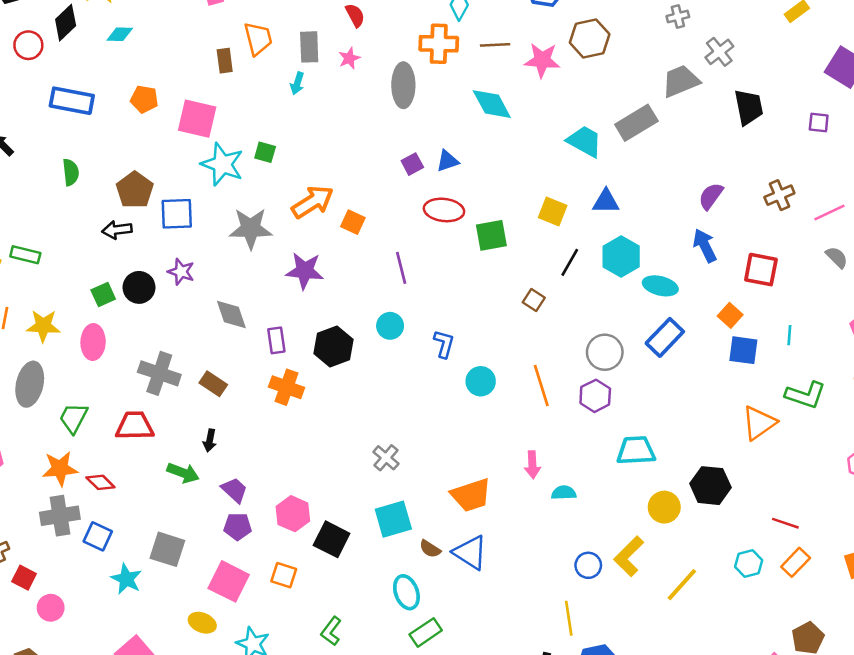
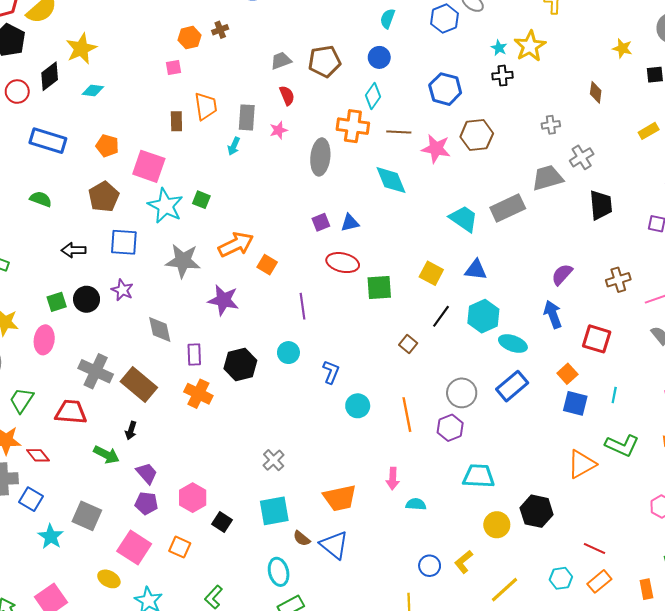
green semicircle: (71, 172) -> (41, 199), turned -70
brown pentagon: (135, 190) -> (104, 197), moved
brown rectangle: (213, 384) -> (139, 384), size x1.6
black square: (332, 539) -> (222, 522), size x0.7
yellow L-shape: (629, 556) -> (464, 562), size x0.7

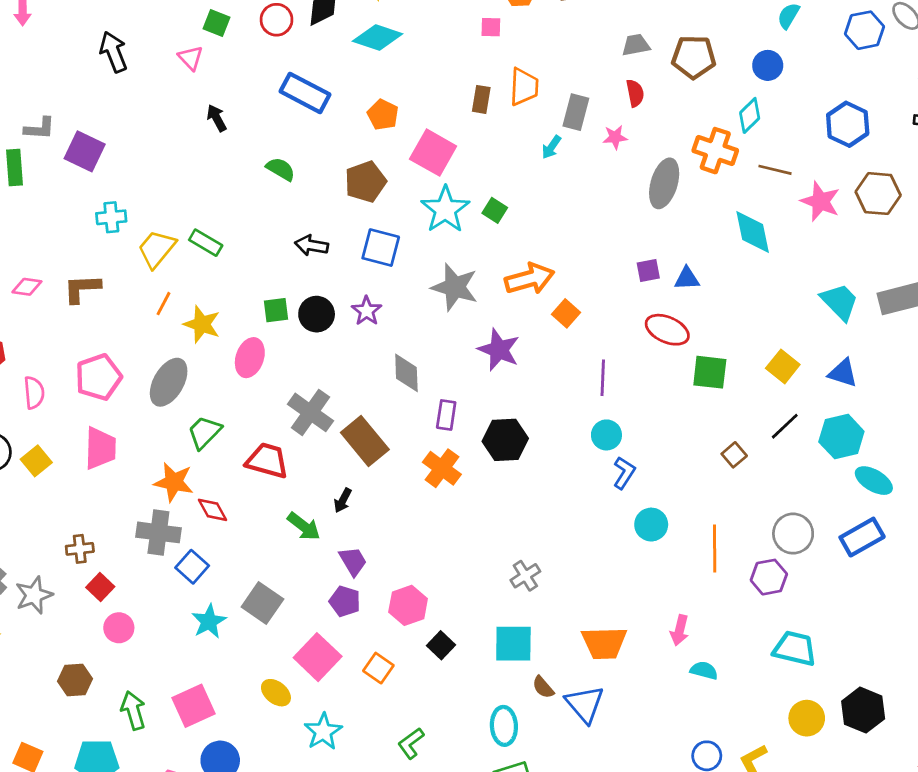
cyan diamond: (93, 91) -> (378, 37), size x1.6
cyan circle: (288, 353) -> (606, 435), moved

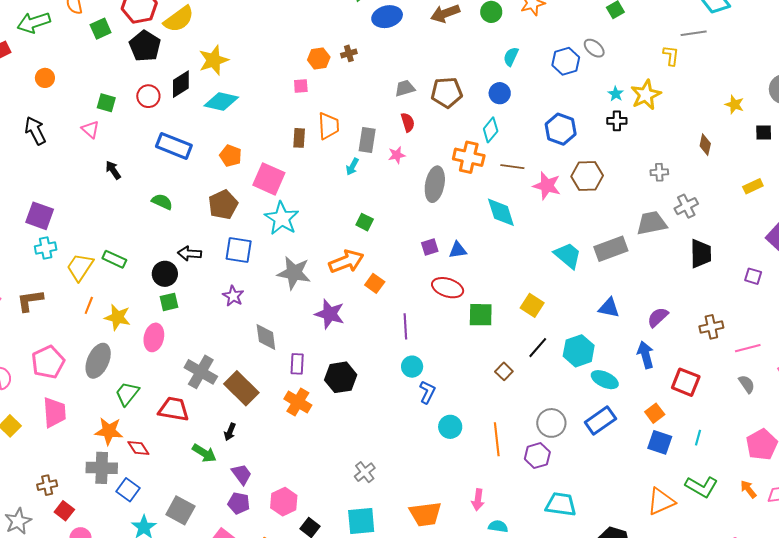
purple square: (85, 151) -> (40, 216), moved
green square: (495, 210) -> (365, 222), moved
black circle: (317, 314) -> (165, 274), moved
blue triangle: (843, 373) -> (609, 308), moved

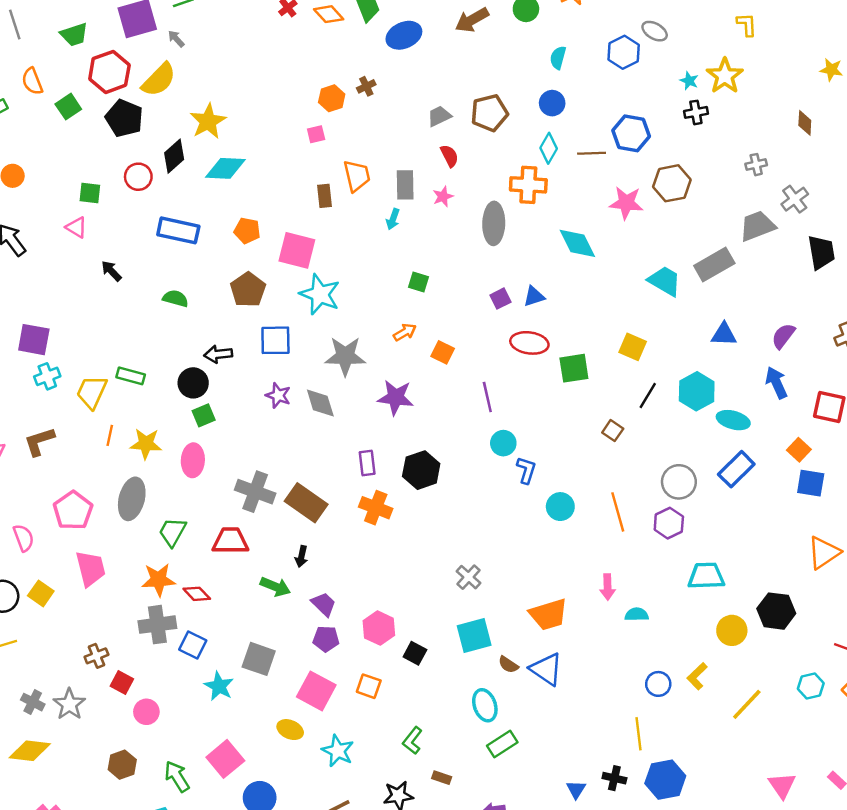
brown line: (512, 167) -> (592, 153), moved
orange arrow: (346, 261) -> (405, 332), size x0.6
gray diamond: (266, 337) -> (320, 403), moved

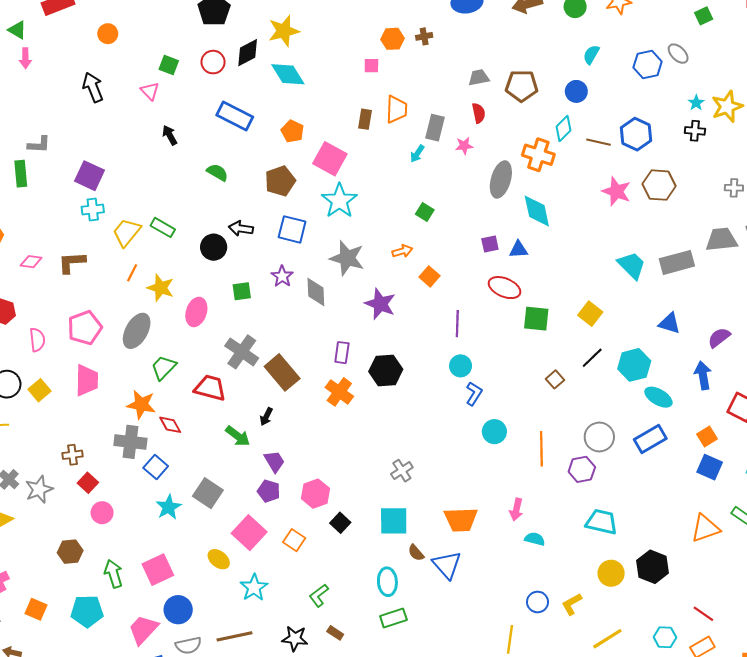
cyan diamond: (225, 168) -> (288, 74), turned 40
cyan diamond: (577, 243) -> (537, 211), moved
green square: (204, 415) -> (242, 291), moved

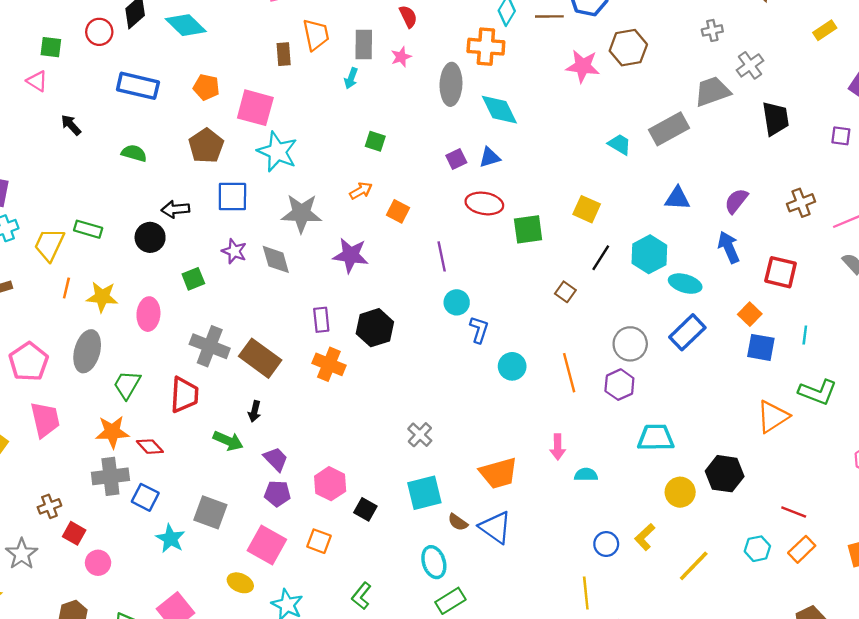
cyan trapezoid: (632, 265) -> (620, 144), size x0.7
red trapezoid: (210, 388) -> (184, 395), turned 92

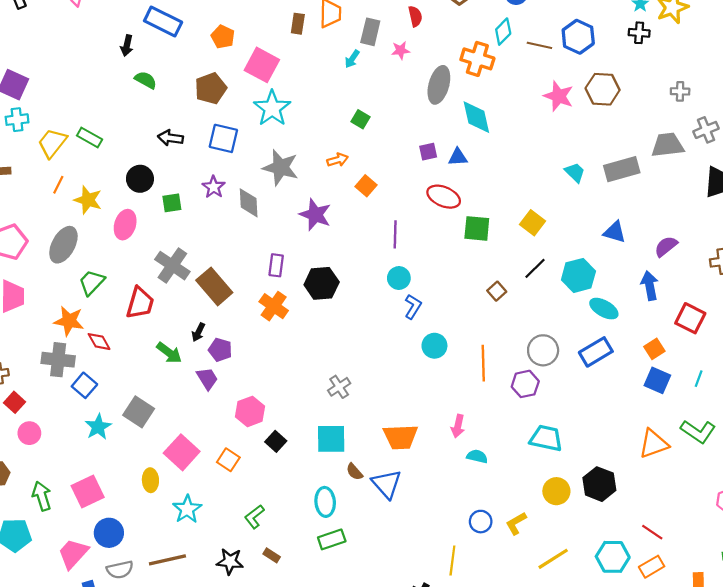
black arrow: (71, 125) -> (127, 46), moved, turned -138
black circle: (150, 237) -> (140, 179), moved
purple pentagon: (277, 494) -> (220, 350), moved
cyan hexagon: (757, 549) -> (613, 557), size x1.4
yellow ellipse: (240, 583) -> (150, 480), turned 50

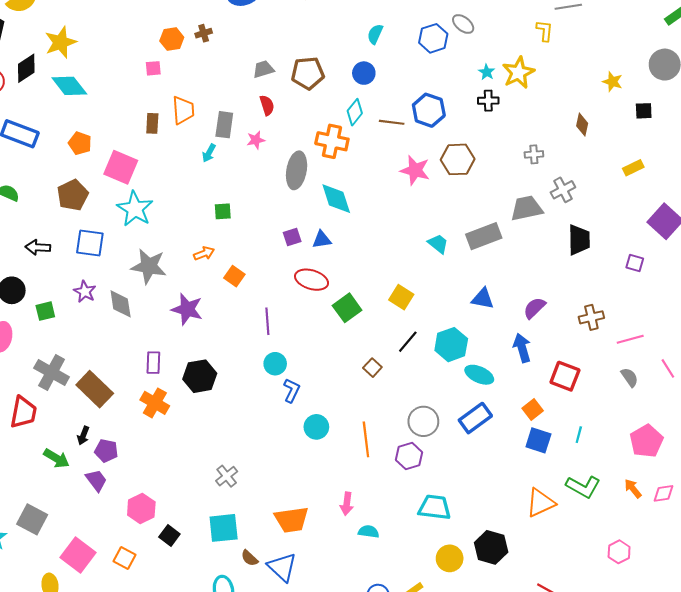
green square: (361, 119) -> (223, 211), turned -30
green square: (477, 228) -> (347, 308), turned -36

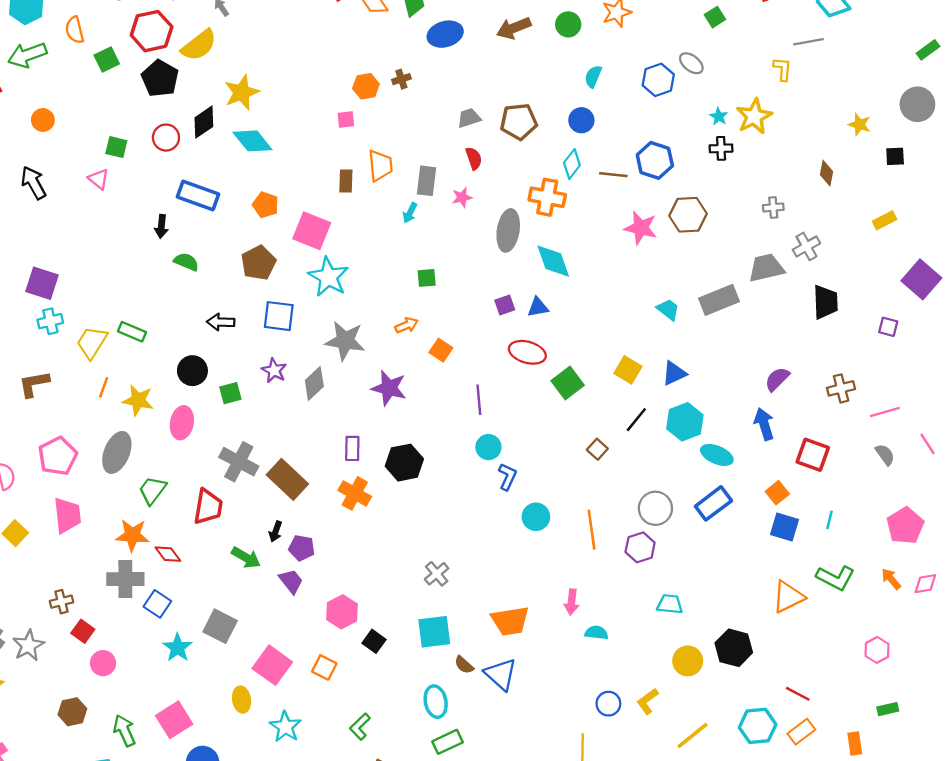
blue triangle: (483, 299) -> (674, 373), moved, turned -35
gray diamond: (121, 304) -> (314, 383), turned 56
cyan trapezoid: (435, 507) -> (670, 604), size x0.7

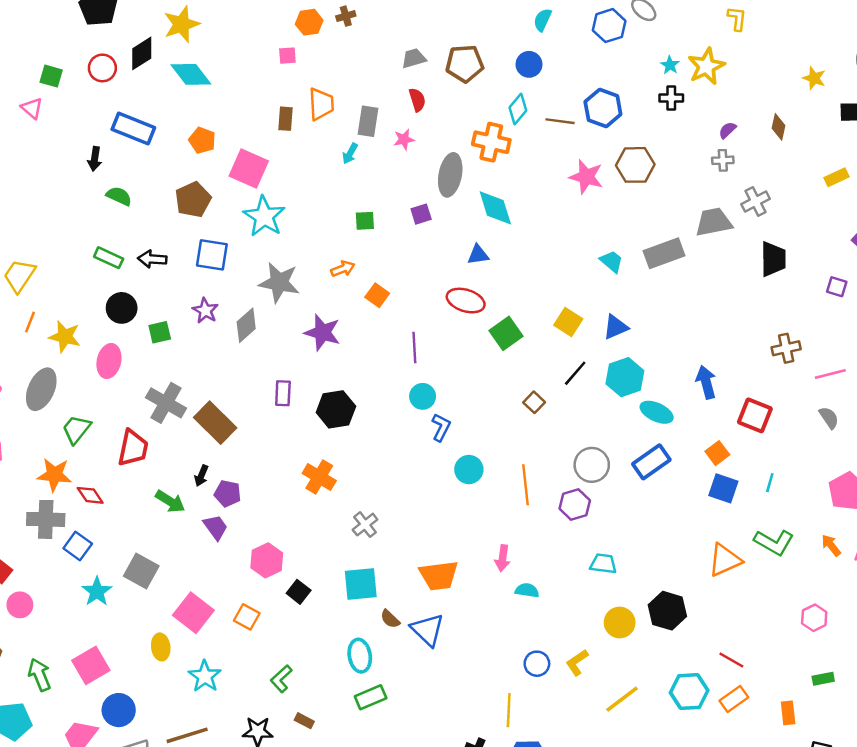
purple square: (505, 305) -> (421, 214), moved
green rectangle: (132, 332) -> (109, 258), moved
purple semicircle: (777, 379) -> (727, 130), moved, size x0.7
orange cross: (355, 493) -> (319, 477), moved

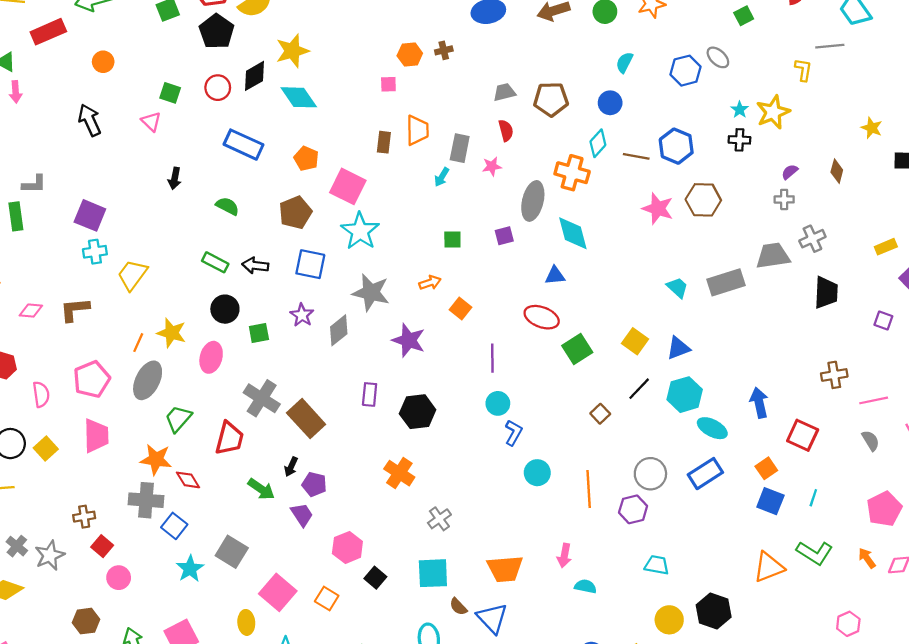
black arrow: (95, 159) -> (175, 178), moved
yellow rectangle: (837, 177) -> (886, 247), moved
orange line: (30, 322) -> (138, 343), moved

